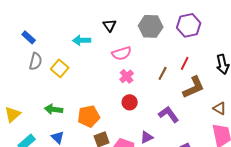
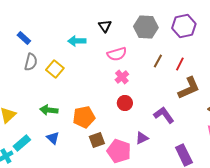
brown line: (163, 73) -> (158, 61), moved

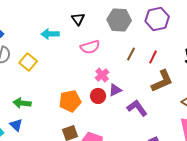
pink cross: (122, 77) -> (102, 75), moved
orange pentagon: (84, 117) -> (70, 101), moved
blue triangle: (53, 138) -> (16, 125), moved
purple triangle: (142, 138) -> (115, 90), moved

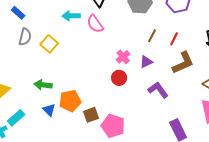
pink semicircle: (90, 47) -> (95, 24), moved, turned 72
purple triangle: (115, 90) -> (146, 62), moved
orange pentagon: (70, 101) -> (70, 101), moved
blue triangle: (16, 125) -> (49, 110), moved

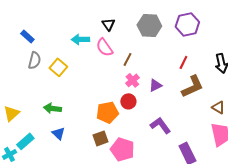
brown line: (152, 36) -> (127, 59), moved
purple L-shape: (158, 90) -> (160, 125), moved
orange pentagon: (70, 101) -> (107, 112), moved

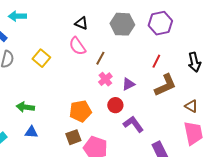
black triangle: (108, 24) -> (81, 23), turned -32
cyan arrow: (80, 39) -> (17, 16), moved
yellow square: (58, 67) -> (41, 58), moved
red circle: (128, 101) -> (115, 105), moved
blue triangle: (58, 133) -> (31, 132), turned -40

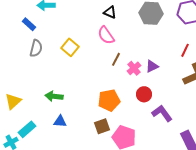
brown line: (100, 58) -> (116, 59), moved
purple triangle: (128, 84) -> (152, 66), moved

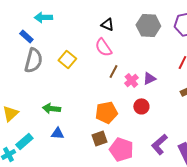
gray semicircle: (36, 48) -> (33, 60), size x1.4
purple L-shape: (162, 113) -> (159, 144), moved, turned -95

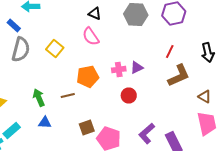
brown line: (113, 71) -> (68, 96), moved, turned 48
pink cross: (131, 80) -> (119, 70), turned 32
green arrow: (51, 108) -> (39, 98), turned 60
orange pentagon: (106, 112) -> (88, 76), moved

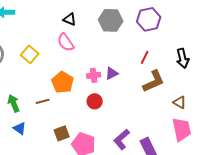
orange pentagon: (88, 76) -> (63, 82), turned -30
red circle: (129, 96) -> (95, 101), moved
blue triangle: (45, 122) -> (20, 128), turned 32

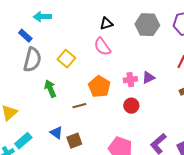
black triangle: (70, 19) -> (106, 24), turned -40
green arrow: (14, 103) -> (50, 89), moved
brown square: (62, 133) -> (74, 141), moved

